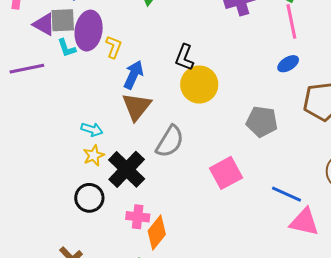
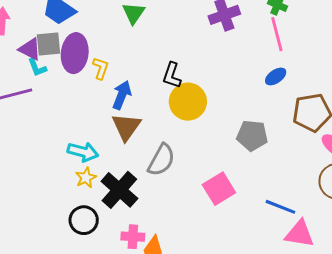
cyan L-shape: (67, 48) -> (37, 67), moved
cyan arrow: (92, 130) -> (83, 152), size x1.4

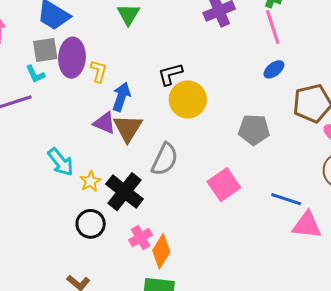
purple triangle: (30, 49) -> (105, 123), moved
black L-shape: (172, 75) -> (170, 74), turned 60
cyan arrow: (83, 152) -> (61, 162), moved, turned 40
pink cross: (133, 237) -> (141, 238), turned -30

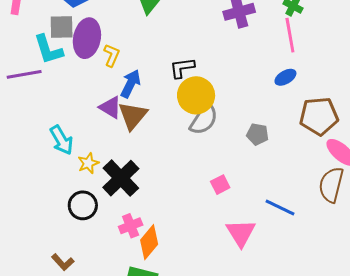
cyan L-shape: (35, 74) -> (48, 50), size x1.6
gray pentagon: (254, 130) -> (257, 134), size x0.7
gray semicircle: (165, 159) -> (204, 119), moved
pink square: (224, 185) -> (220, 185), size x0.6
pink triangle: (307, 225) -> (241, 233), moved, turned 44

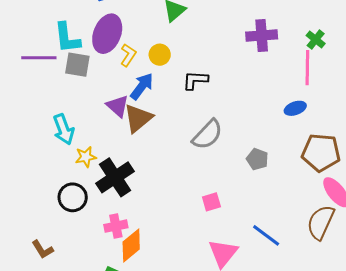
gray square: (62, 27) -> (77, 65), moved
yellow circle: (196, 95) -> (160, 55), moved, size x0.6

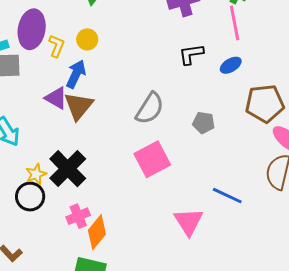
black L-shape: (195, 80) -> (191, 54), moved
yellow star: (86, 157) -> (36, 174), moved
pink square: (211, 202) -> (152, 159), moved, size x1.8

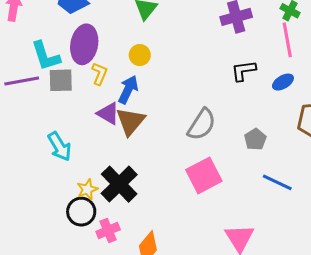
yellow L-shape: (57, 46) -> (99, 74), moved
gray pentagon: (204, 123) -> (255, 139), turned 30
blue line: (227, 196) -> (277, 182), moved
pink cross: (78, 216) -> (108, 231), moved

